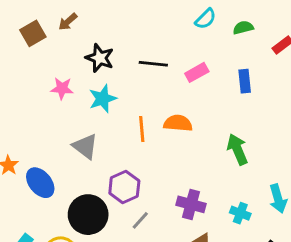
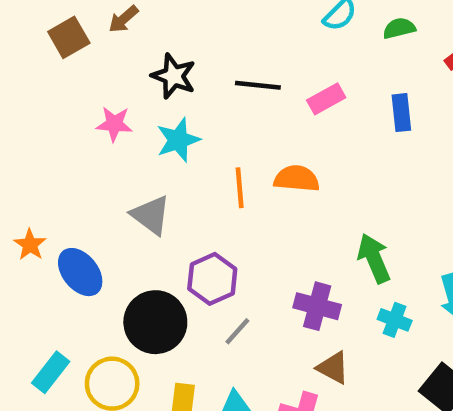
green arrow: (237, 149) -> (374, 258), moved

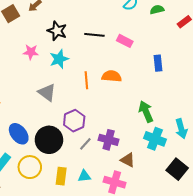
pink rectangle: (326, 99) -> (125, 41), turned 56
blue rectangle: (401, 113) -> (158, 63), moved
blue ellipse: (80, 272) -> (19, 134), moved
purple cross: (317, 306) -> (109, 140), moved
cyan cross: (395, 320) -> (155, 139), size x1.5

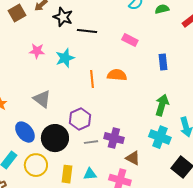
black star: (57, 31) -> (63, 17), moved
black line: (94, 35) -> (87, 31), moved
gray triangle: (47, 92) -> (42, 99), moved
green arrow: (146, 112) -> (162, 105), moved, turned 40
gray line: (85, 144) -> (91, 142), turned 40

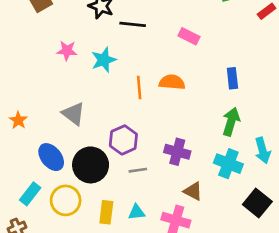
blue rectangle: (163, 62) -> (232, 78), moved
purple cross: (114, 138) -> (177, 152), moved

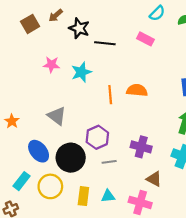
pink rectangle: (189, 36) -> (145, 39), moved

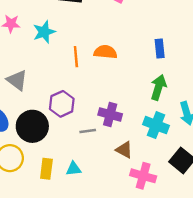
gray line: (109, 162) -> (88, 131), moved
pink cross: (140, 202) -> (143, 176), moved

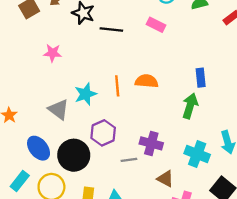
cyan star: (44, 32) -> (85, 94), moved
green arrow: (158, 87) -> (190, 106), moved

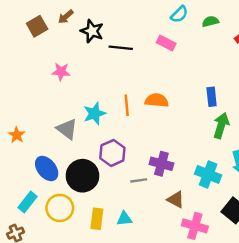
green arrow: (190, 106) -> (221, 125), moved

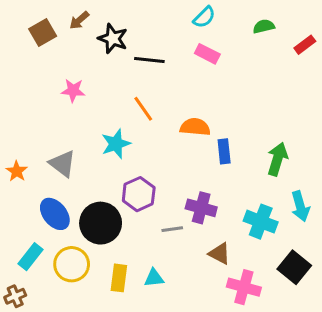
cyan semicircle: (179, 14) -> (204, 17), moved
blue rectangle: (212, 97) -> (224, 151), moved
orange line: (127, 105) -> (143, 109), moved, turned -30
gray triangle: (67, 129) -> (62, 164), moved

